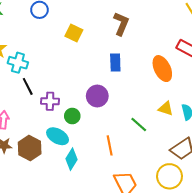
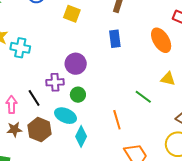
black line: (28, 86) -> (34, 98), moved
purple circle: (97, 96) -> (76, 64), moved

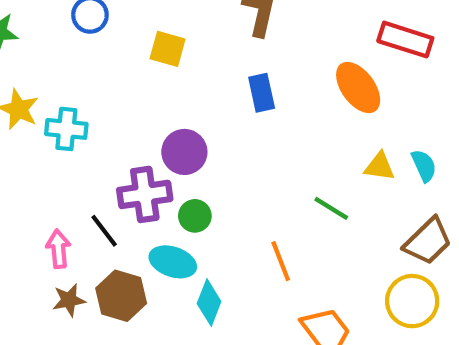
purple cross: (55, 82) -> (145, 194), size x1.4

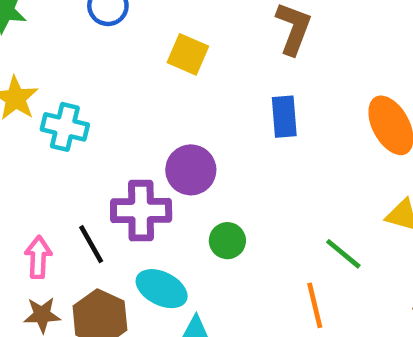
green circle: (195, 216) -> (227, 241), moved
orange line: (281, 261) -> (315, 305), moved

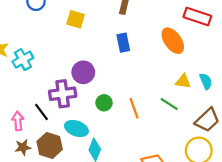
cyan cross: (65, 127) -> (23, 60), turned -36
green line: (343, 254) -> (169, 104), moved
orange line: (315, 305) -> (134, 108), moved

